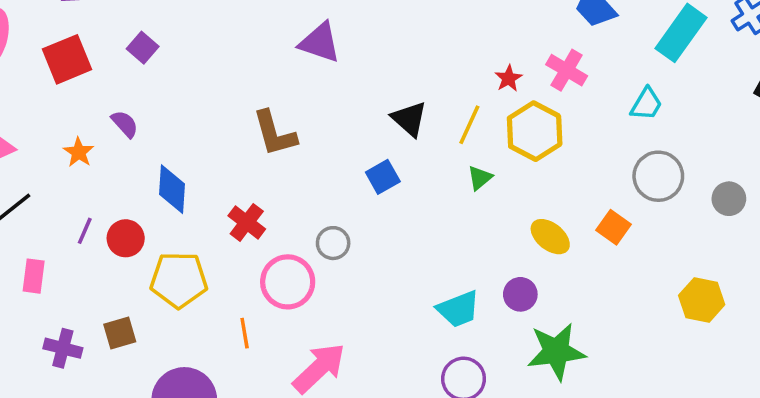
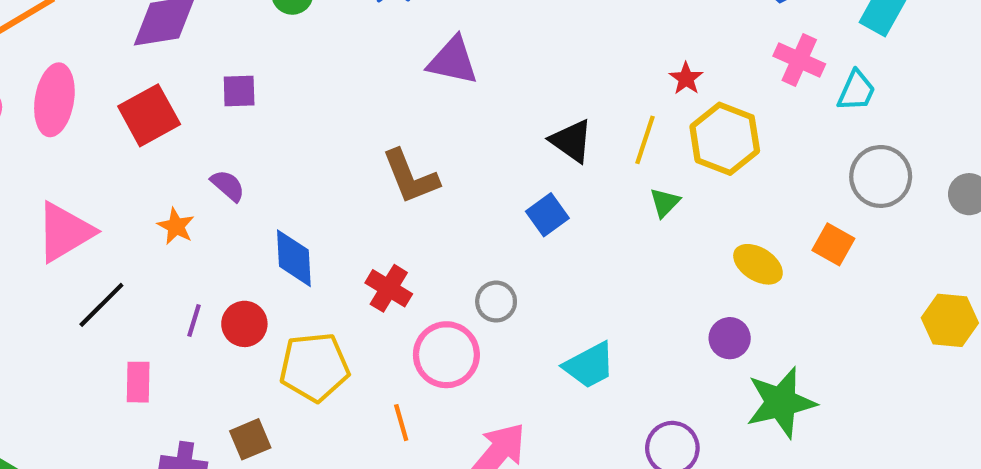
purple square: (143, 48) -> (239, 91), turned -36
pink cross: (567, 70) -> (799, 60), moved
cyan trapezoid: (458, 309) -> (589, 365), moved

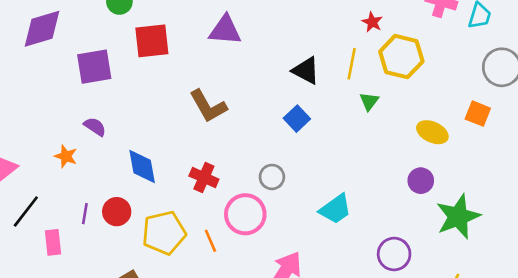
purple square: (239, 91) -> (94, 67), size x1.6
red square: (149, 115) -> (152, 41), moved, turned 30
pink rectangle: (138, 382) -> (53, 242), moved
orange line: (401, 423) -> (210, 241), moved

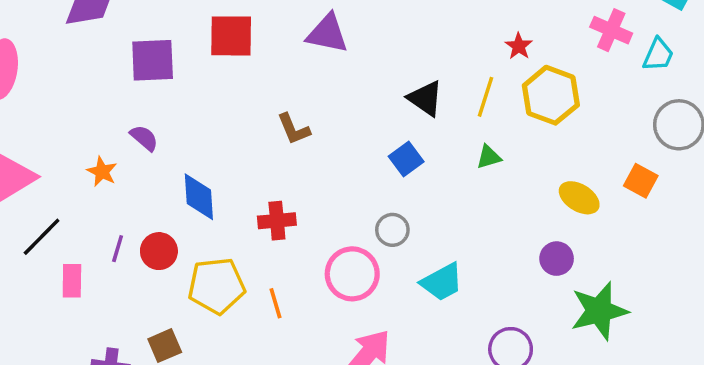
green triangle: (369, 101) -> (489, 157), moved, turned 30
brown L-shape: (208, 106) -> (294, 129), size x0.7
gray circle: (272, 177) -> (392, 230), moved
red cross: (204, 178) -> (277, 221), turned -36
pink circle: (245, 214) -> (352, 274), moved

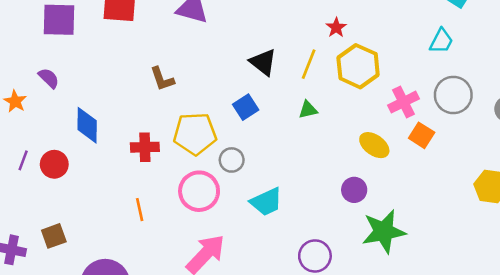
pink cross: (611, 30) -> (403, 102), moved, turned 36
yellow pentagon: (217, 286) -> (195, 134), moved

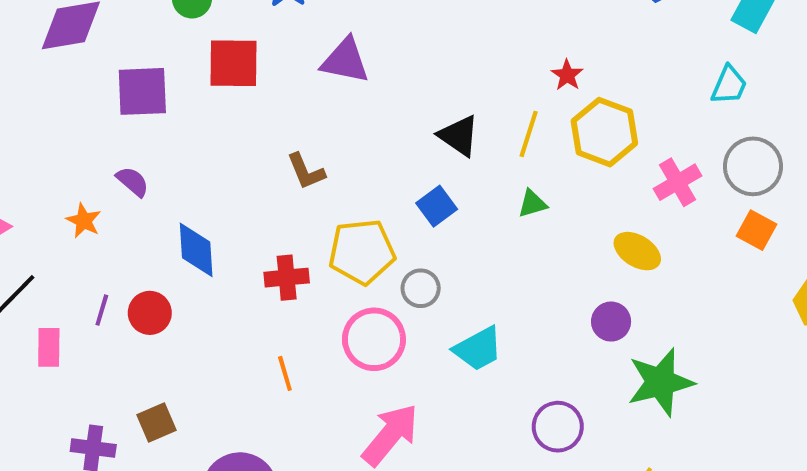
orange square: (422, 135) -> (757, 230), moved

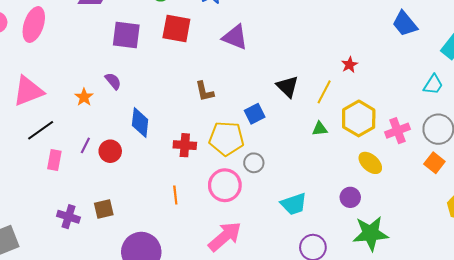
yellow hexagon: (604, 132) -> (359, 118), moved
blue square: (437, 206) -> (255, 114), moved
cyan trapezoid: (478, 349) -> (294, 204), moved

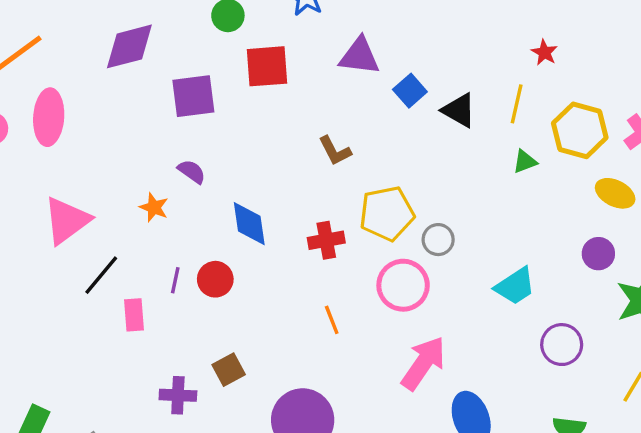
blue square: (255, 114) -> (410, 91), moved

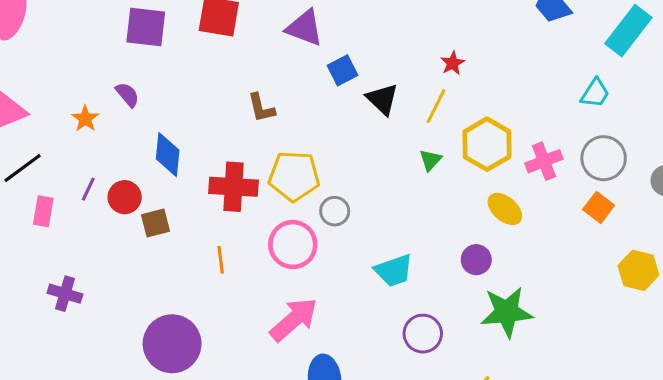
red star: (544, 52) -> (453, 63), moved
green triangle: (525, 162) -> (430, 160), turned -40
red cross: (326, 240) -> (234, 187), size x1.4
brown square: (229, 370) -> (155, 223), moved

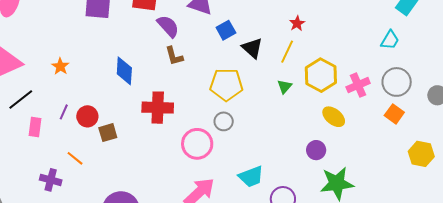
purple semicircle: (127, 95) -> (168, 26), moved, size x1.4
blue diamond: (168, 155) -> (124, 71), moved
yellow pentagon: (294, 176) -> (226, 85), moved
orange line: (221, 260) -> (75, 158), moved, turned -42
cyan trapezoid: (394, 270) -> (251, 177), moved

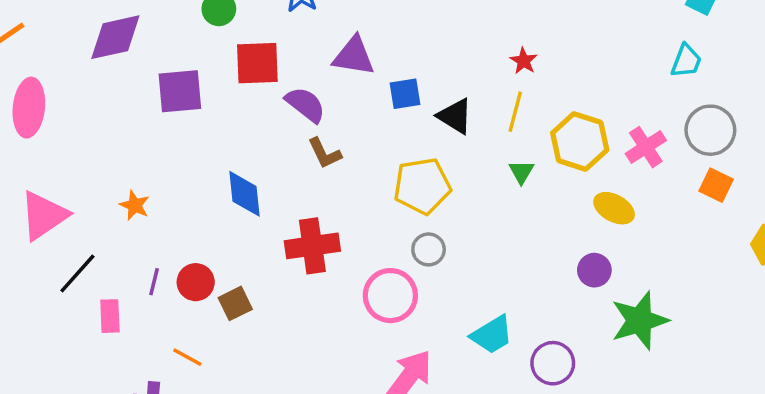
blue square: (226, 30) -> (405, 94), turned 30

